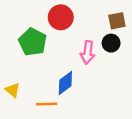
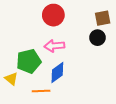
green pentagon: (33, 42) -> (29, 61), moved, turned 30
pink arrow: (88, 52) -> (54, 46), moved, turned 78

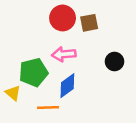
brown square: (103, 18) -> (89, 23), moved
black circle: (97, 38) -> (114, 62), moved

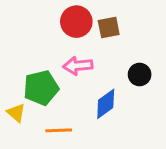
blue diamond: (67, 86) -> (106, 104), moved

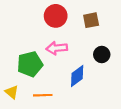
brown square: (109, 27) -> (91, 20), moved
yellow triangle: (16, 113) -> (12, 92), moved

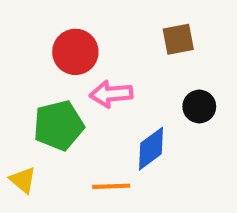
red circle: (56, 16) -> (75, 52), moved
orange line: (43, 95) -> (111, 186), moved

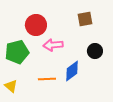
green pentagon: (59, 125) -> (17, 52), moved
orange line: (111, 186) -> (47, 79), moved

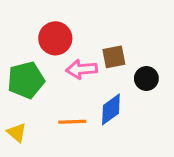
brown square: (85, 19) -> (114, 57), moved

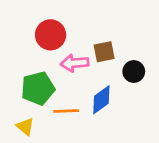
green pentagon: (26, 80) -> (38, 88), moved
yellow triangle: (17, 133) -> (25, 126), moved

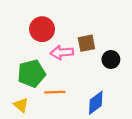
blue diamond: (101, 100) -> (96, 103), moved

